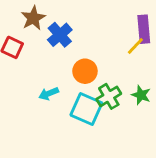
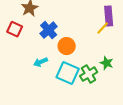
blue cross: (60, 35) -> (49, 30), moved
green cross: (109, 96) -> (89, 74), moved

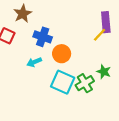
blue cross: (49, 30) -> (43, 37), turned -30
cyan arrow: (41, 62) -> (34, 62), moved

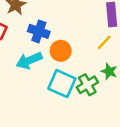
yellow line: (100, 35) -> (104, 42), moved
cyan arrow: (34, 62) -> (29, 61), size x1.5

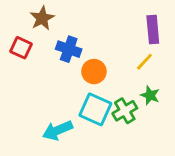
cyan arrow: (29, 61) -> (57, 130), moved

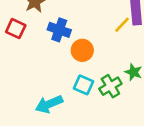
yellow line: (144, 62) -> (122, 25), moved
cyan square: (95, 109) -> (84, 85), size x0.7

